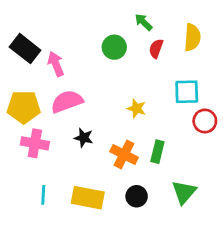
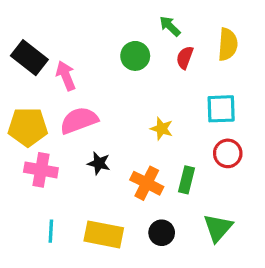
red circle: (205, 121) -> (228, 153), moved

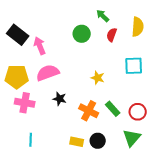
red circle: (228, 153) -> (138, 112), moved
green rectangle: (186, 180) -> (113, 109), turned -56
yellow rectangle: (104, 234) -> (77, 142), moved, size x0.6

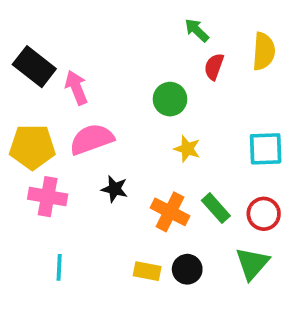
green circle: (82, 34) -> (170, 99), moved
cyan square: (134, 66) -> (266, 149), moved

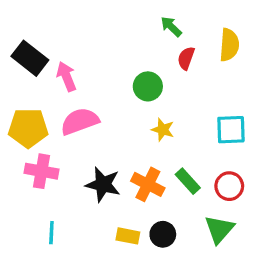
black star: (115, 189) -> (103, 184), moved, size x1.5

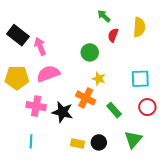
pink cross: (41, 171) -> (36, 106), moved
orange cross: (148, 184) -> (86, 98), moved
red circle: (229, 186) -> (147, 107), moved

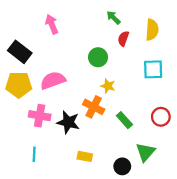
black rectangle: (18, 35) -> (20, 52), moved
pink arrow: (40, 46) -> (52, 24), moved
cyan square: (140, 79) -> (153, 69), moved
black circle: (99, 142) -> (122, 166), moved

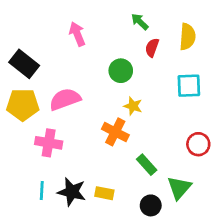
pink arrow: (52, 24) -> (77, 34), moved
green rectangle: (124, 120) -> (147, 165), moved
black star: (68, 122) -> (72, 192), moved

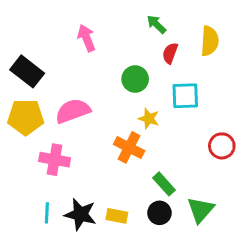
cyan square: (189, 86) -> (185, 96), moved
red circle: (198, 144) -> (222, 146), moved
black circle: (151, 205) -> (159, 213), moved

